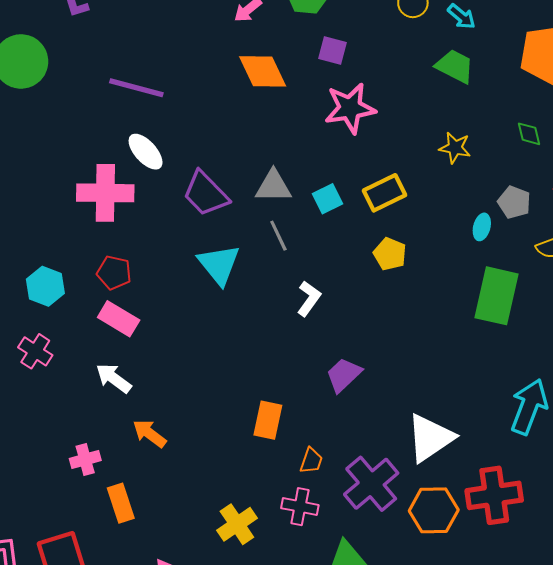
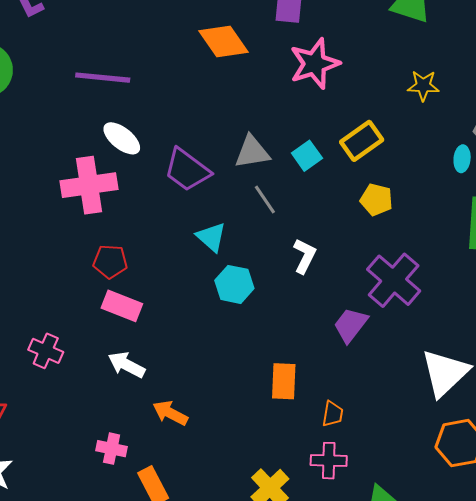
cyan triangle: (219, 265) -> (211, 237), size x0.7
cyan hexagon: (45, 286) -> (234, 284), moved
pink cross: (85, 460) -> (112, 449), turned 36
purple cross: (371, 484) -> (394, 280), moved

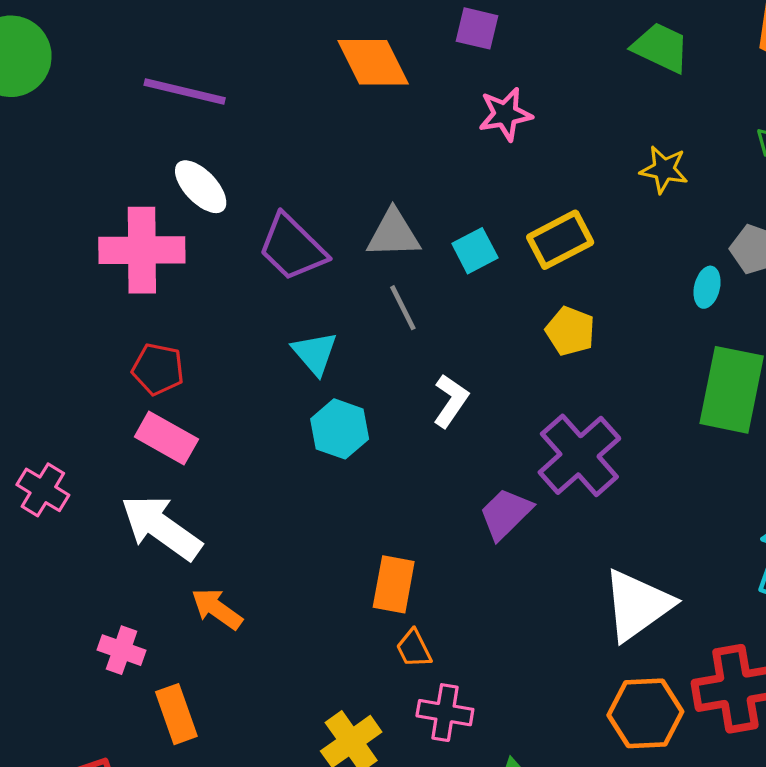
pink star: (315, 64) -> (505, 114), size x0.7
white arrow: (126, 365) -> (161, 527), size x1.5
orange trapezoid: (333, 414) -> (414, 649), moved, turned 136

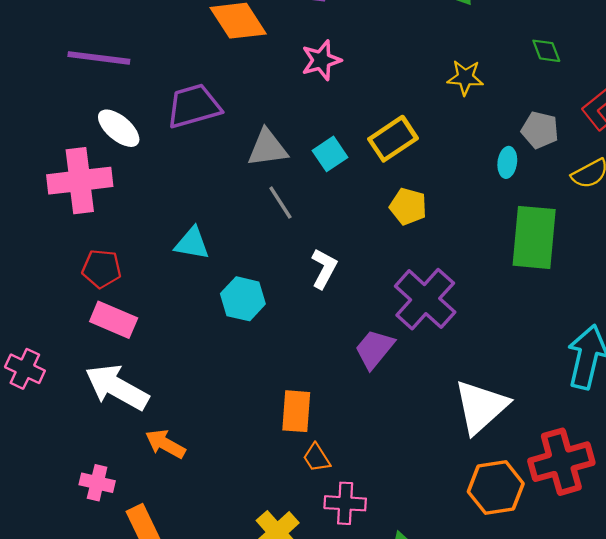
pink star: (505, 114) -> (321, 60), moved
purple trapezoid: (292, 248) -> (194, 106), moved, turned 126
cyan triangle: (315, 353) -> (192, 243), moved, turned -33

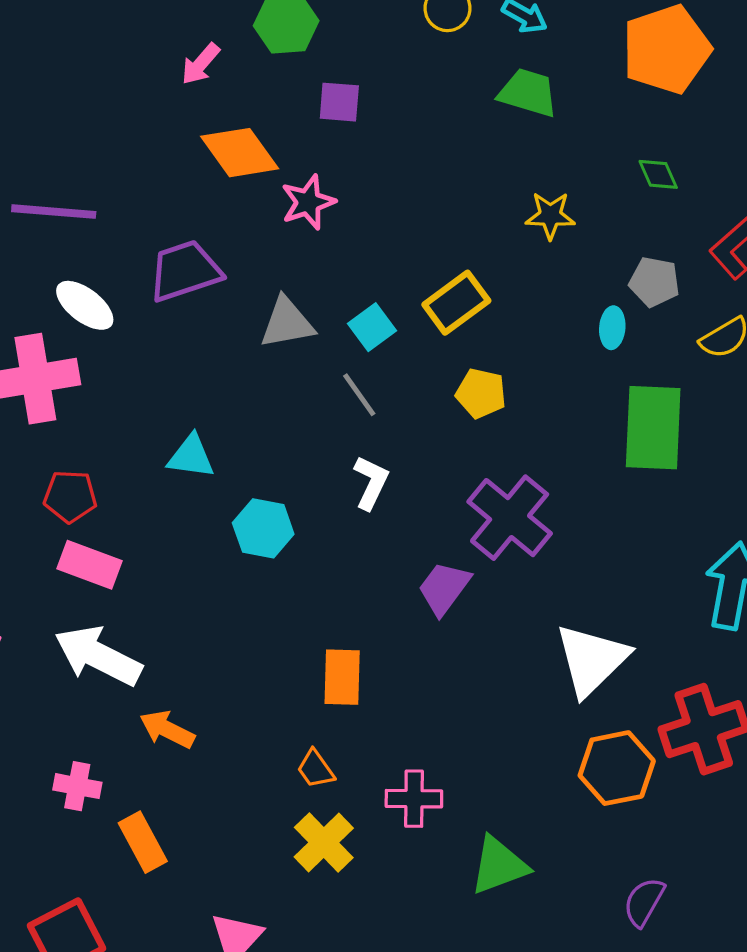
pink star: (321, 60) -> (308, 202), moved
gray line: (280, 203) -> (359, 395), moved
orange trapezoid: (317, 458) -> (316, 769), moved

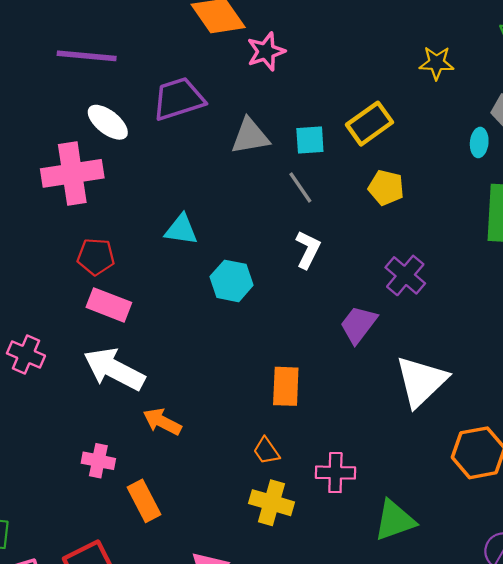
cyan square: (372, 327) -> (310, 140), turned 32
purple cross: (510, 518) -> (405, 275), size x0.7
white triangle: (592, 660) -> (421, 381), moved
yellow cross: (324, 843) -> (271, 503), turned -30

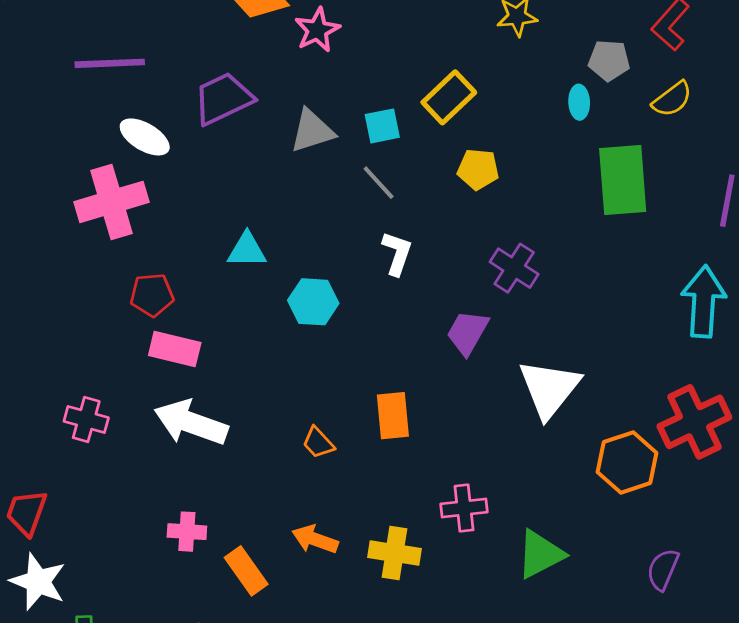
orange arrow: (162, 422) -> (315, 539), moved
orange trapezoid: (266, 451) -> (318, 443), moved

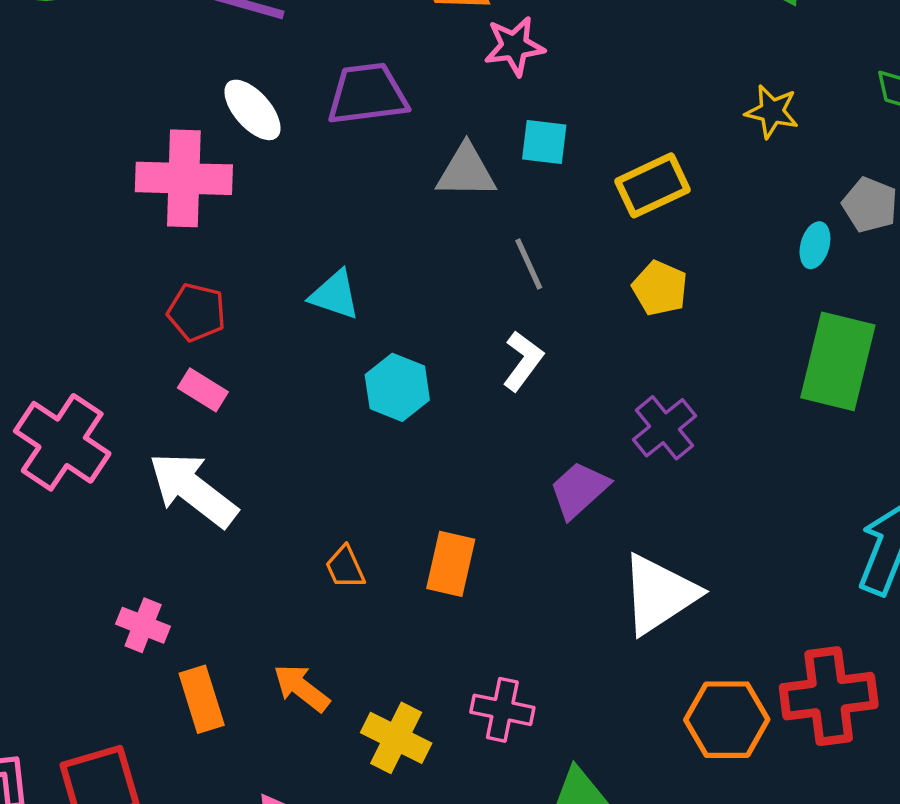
cyan square: (382, 126) -> (544, 142), moved
pink rectangle: (175, 349) -> (203, 390), size x0.7
pink cross: (86, 419) -> (62, 442), size x1.6

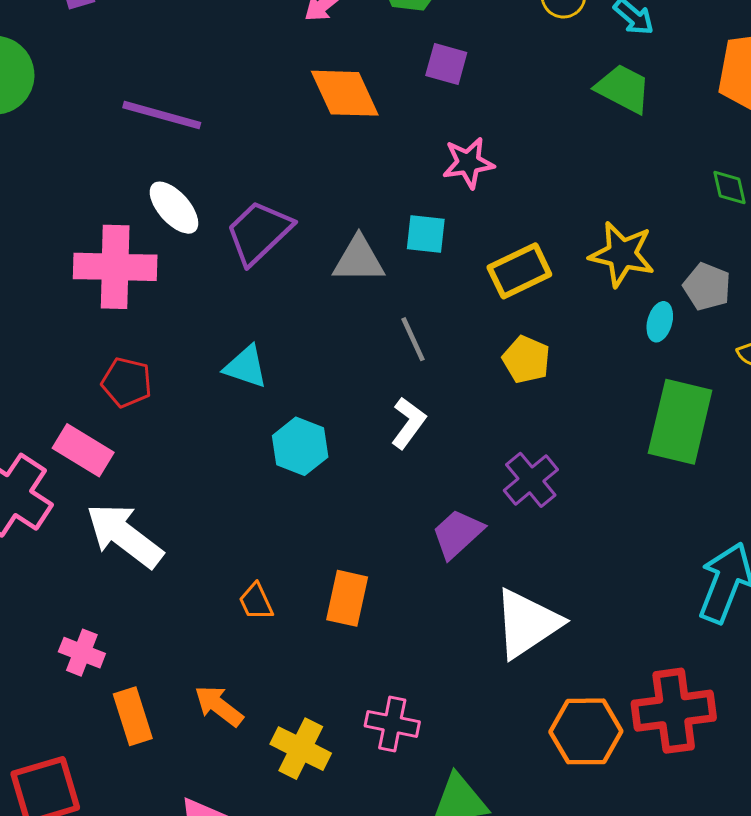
pink star: (514, 46) -> (468, 163), moved
purple trapezoid: (367, 94) -> (259, 232), moved, turned -36
yellow star: (772, 112) -> (622, 254), moved, size x1.4
pink rectangle: (203, 390) -> (83, 450), moved, size x1.4

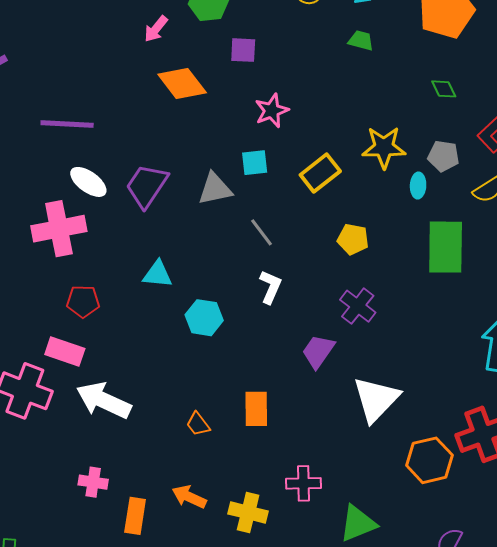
green trapezoid: (623, 89) -> (361, 40), size x0.7
yellow pentagon: (526, 359) -> (353, 239), moved
orange rectangle: (133, 716) -> (135, 516), turned 39

